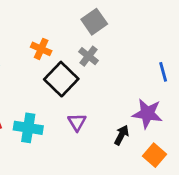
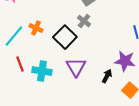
orange cross: (41, 49) -> (36, 28), moved
purple triangle: (77, 122) -> (76, 67), size x1.5

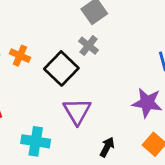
cyan cross: (42, 71) -> (36, 141), moved
black arrow: (107, 76) -> (107, 147), moved

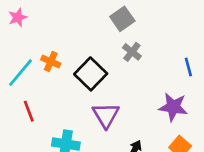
gray cross: (89, 46) -> (132, 52), moved

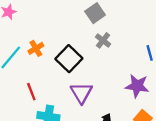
orange cross: (51, 62) -> (36, 48), turned 35
red line: (29, 111) -> (31, 92), moved

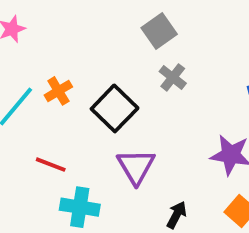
red line: (31, 92) -> (51, 165), turned -48

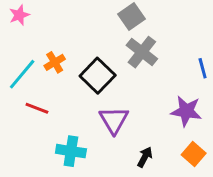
gray cross: (173, 77) -> (142, 52), size x1.5
red line: (51, 165) -> (37, 108), moved

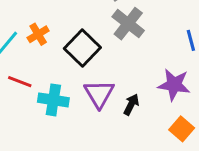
cyan cross: (71, 151) -> (53, 100), moved
black arrow: (145, 157) -> (131, 105), moved

